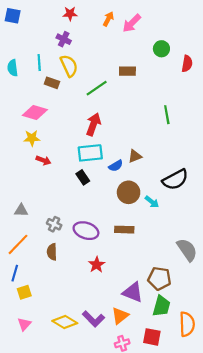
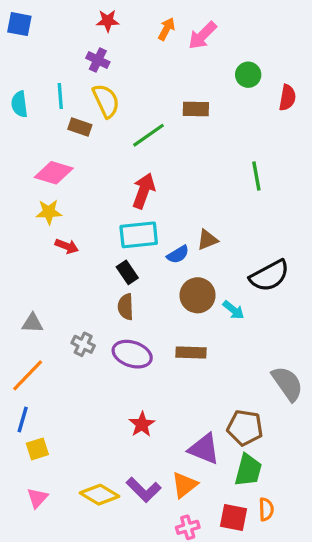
brown semicircle: (52, 252) -> (126, 307), moved
red star: (97, 265) -> (142, 424), moved
orange semicircle: (187, 324) -> (266, 509), moved, size x0.6

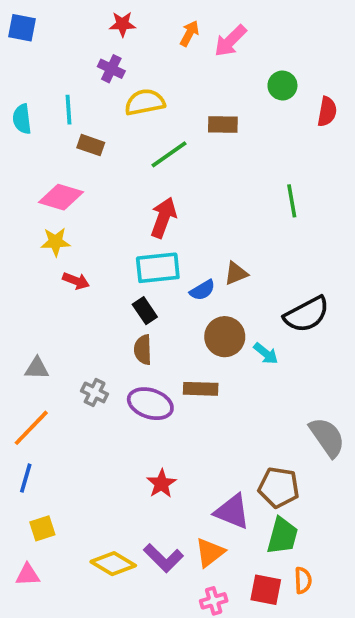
yellow semicircle: (106, 101) -> (145, 102), moved, turned -76
brown rectangle: (191, 352) -> (201, 389), moved
yellow square: (37, 449) -> (42, 528), moved
pink triangle: (37, 498) -> (28, 575), moved, turned 45

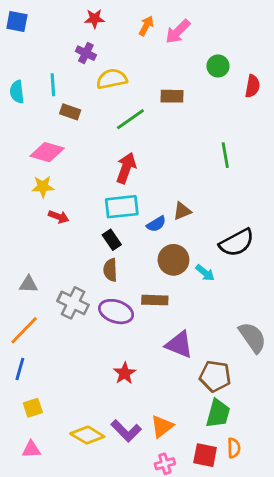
gray cross: (95, 392) -> (73, 303), size x1.5
purple triangle: (232, 512) -> (179, 345), moved
pink triangle: (28, 575) -> (31, 449), moved

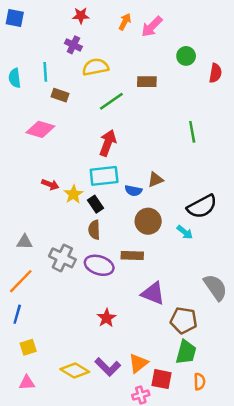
yellow star: (43, 187) -> (73, 194), moved, turned -30
blue semicircle: (156, 224) -> (133, 191), turned 42
cyan arrow: (205, 273) -> (185, 232), moved
red square: (205, 455) -> (162, 379), moved

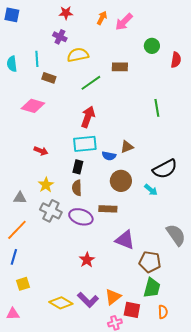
yellow star: (73, 194) -> (46, 185), moved
black rectangle: (95, 204) -> (78, 167), turned 48
pink triangle: (27, 383) -> (13, 314), moved

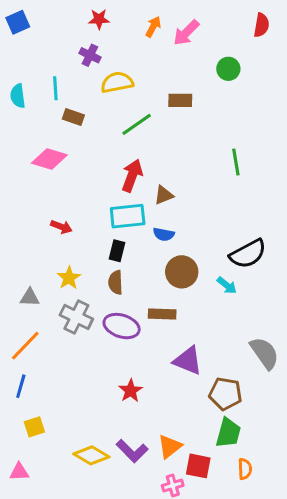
blue square: (12, 15) -> (18, 22), turned -35
red semicircle: (176, 60) -> (261, 25), moved
brown triangle: (127, 147) -> (164, 195), moved

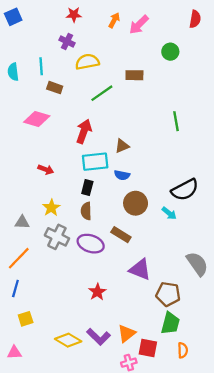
red arrow: (132, 176) -> (84, 131), moved
brown rectangle: (162, 314) -> (121, 235), turned 30

